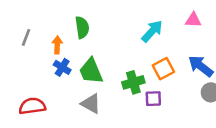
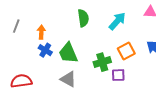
green semicircle: (82, 27) -> (83, 18), moved

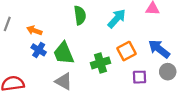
orange arrow: (41, 32) -> (34, 30), turned -72
purple square: (118, 75) -> (140, 77), moved

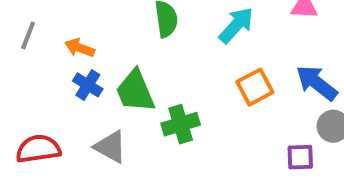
green cross: (100, 63) -> (181, 124), moved
purple square: (140, 77) -> (300, 157), moved
gray triangle: (64, 81) -> (110, 147), moved

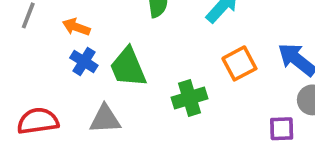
green cross: (181, 124) -> (189, 98), moved
gray triangle: (110, 147) -> (105, 119), turned -32

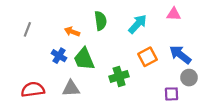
orange arrow: (76, 27) -> (72, 32), moved

